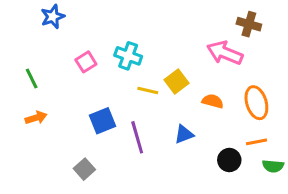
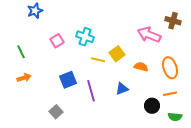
brown cross: (249, 24) -> (173, 21), moved
green semicircle: (273, 166) -> (175, 117), moved

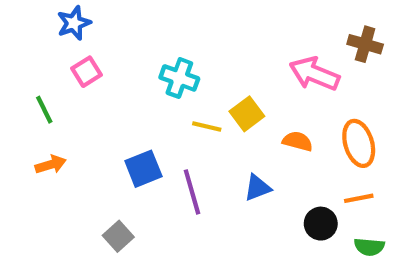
pink square: (57, 41) -> (86, 72), moved

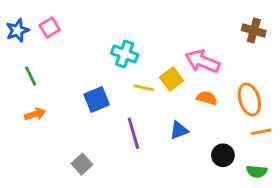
blue star: (74, 23) -> (17, 30), moved
pink square: (86, 72) -> (50, 28), moved
pink arrow: (314, 74) -> (202, 61), moved
blue square: (143, 169) -> (97, 99), moved
orange line: (359, 198) -> (261, 132), moved

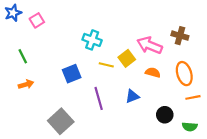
blue star: (17, 30) -> (13, 13), moved
brown cross: (254, 30) -> (180, 36), moved
gray square: (82, 164) -> (61, 121), size x1.6

